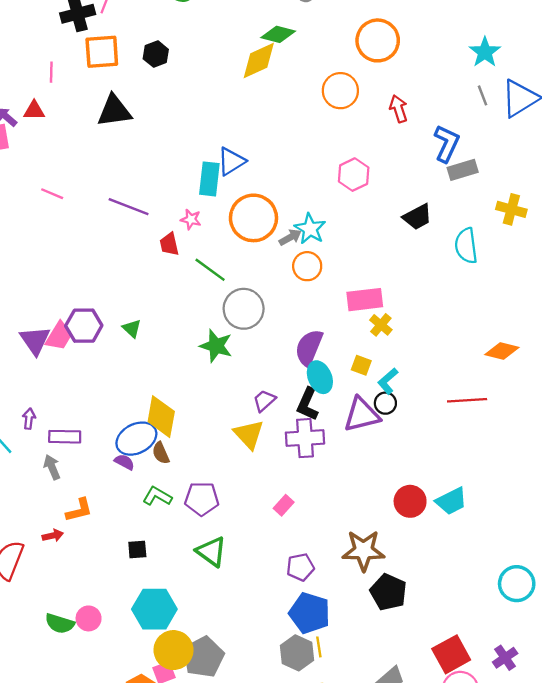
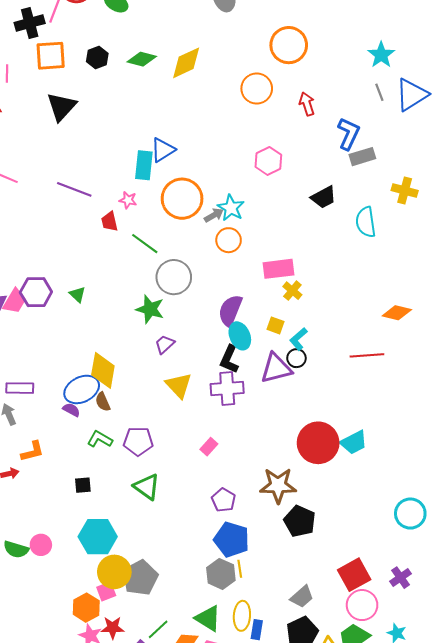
green diamond: (278, 34) -> (142, 59), moved
black triangle: (114, 111) -> (62, 107), turned -40
purple trapezoid: (264, 401) -> (165, 344), moved
red circle: (410, 501) -> (318, 443), size x1.5
purple pentagon: (300, 567) -> (224, 500), turned -30

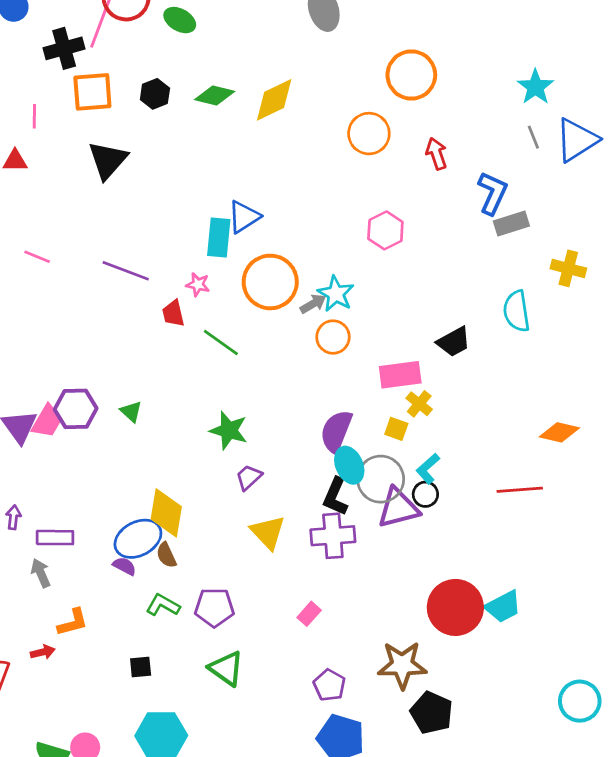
black trapezoid: (324, 197) -> (454, 342), moved
gray circle: (174, 277) -> (381, 479), moved
yellow square: (276, 325) -> (396, 429), moved

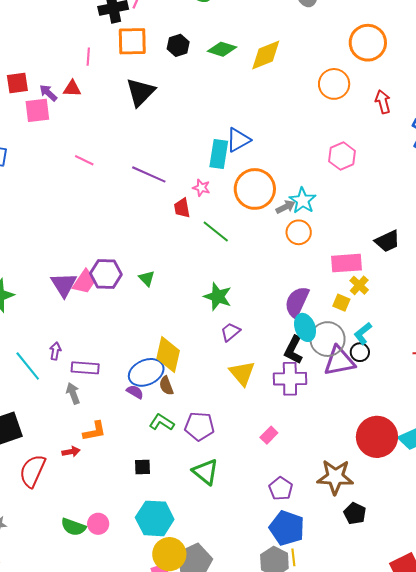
black pentagon: (432, 713) -> (355, 513), size x0.7

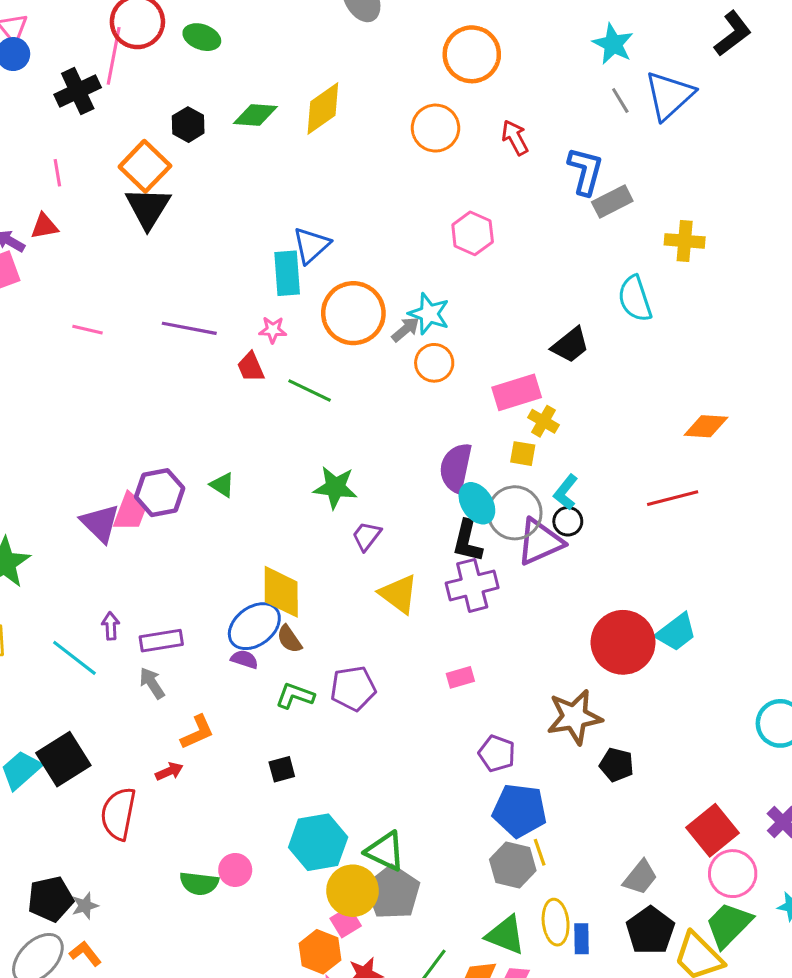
orange square: (132, 41) -> (145, 166), moved, turned -32
pink rectangle: (269, 435) -> (460, 677), turned 42
green triangle: (205, 472) -> (385, 851), moved

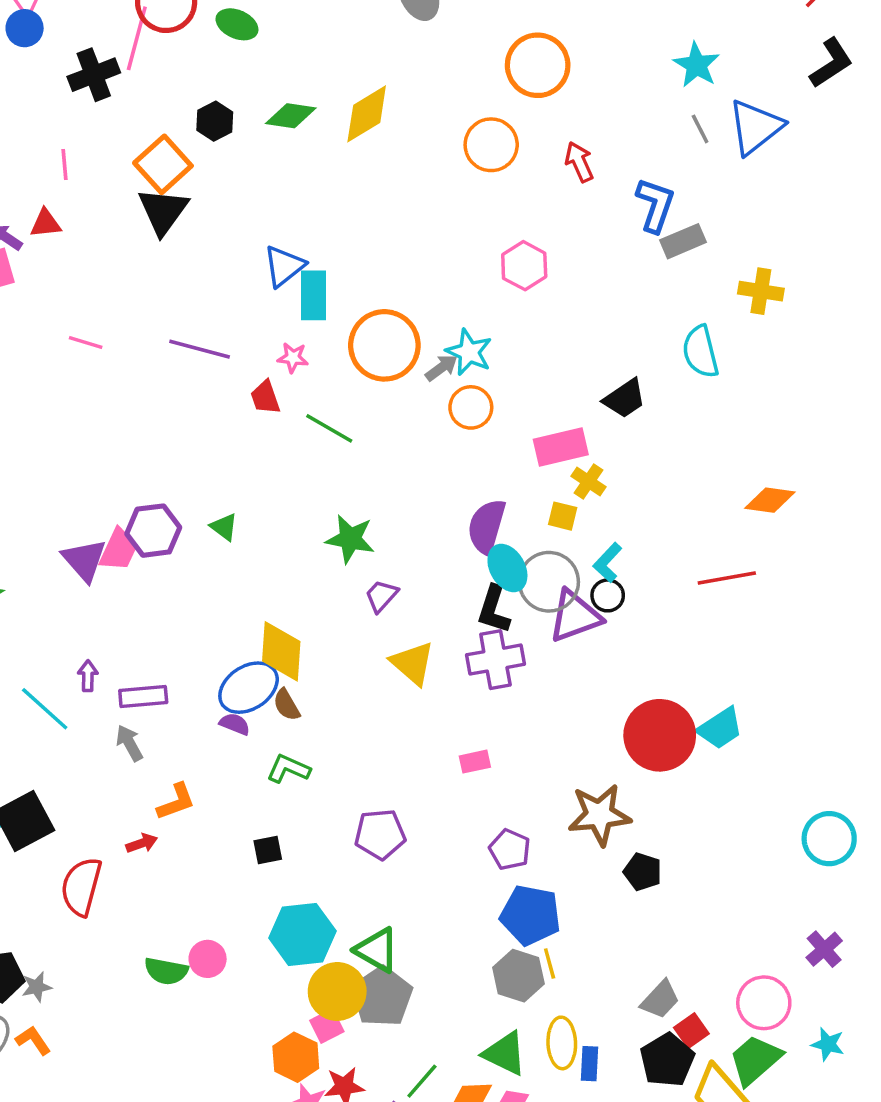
blue triangle: (311, 245) -> (284, 266), moved
purple pentagon: (353, 688) -> (380, 834), moved
red square: (712, 830) -> (691, 1031), moved, size x0.6

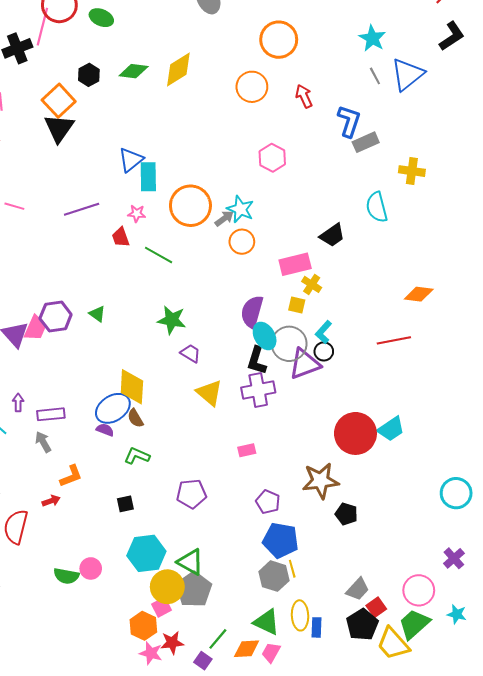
purple line: (200, 349) -> (82, 209), turned -32
purple trapezoid: (381, 596) -> (190, 353), turned 80

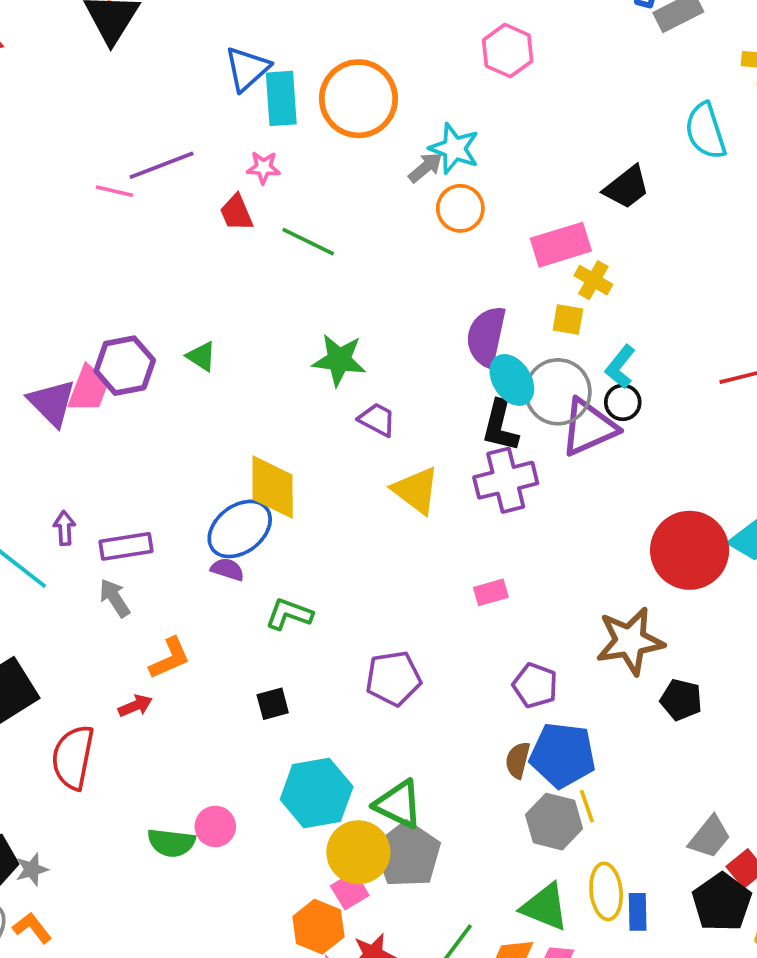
pink line: (14, 206) -> (114, 191), moved
orange circle: (190, 206) -> (358, 99), moved
brown semicircle: (135, 418) -> (518, 760), moved, turned 48

